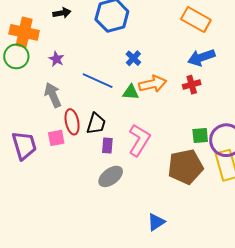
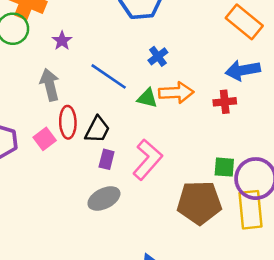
pink square: (56, 138) -> (45, 139), turned -36

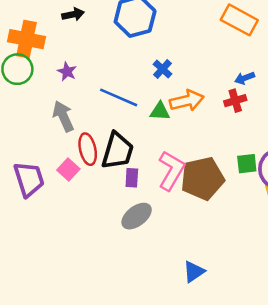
blue arrow: (243, 70) -> (245, 78), moved, size x0.6
black trapezoid: (97, 130) -> (117, 151), size x1.4
brown pentagon: (199, 203) -> (203, 178), moved

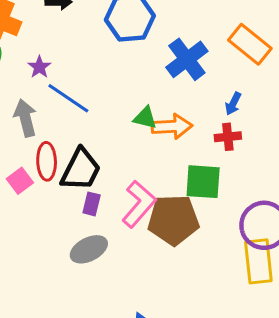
blue cross: (162, 69) -> (187, 59), moved, size x1.8
blue arrow: (245, 78) -> (233, 104), moved, turned -54
blue line: (119, 97) -> (68, 98), moved
green triangle: (160, 111) -> (145, 118), moved
green square: (247, 164) -> (203, 182), moved, size x1.5

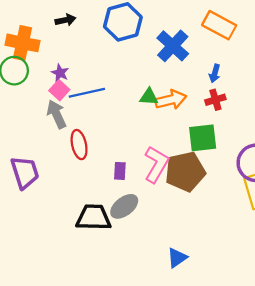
blue line: (68, 98) -> (87, 93), turned -36
black trapezoid: (81, 170) -> (94, 218), moved, turned -105
pink square: (20, 181) -> (59, 90), moved

